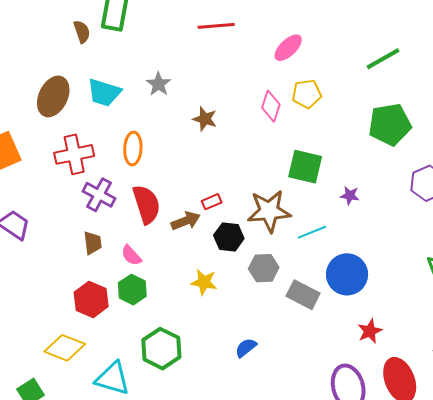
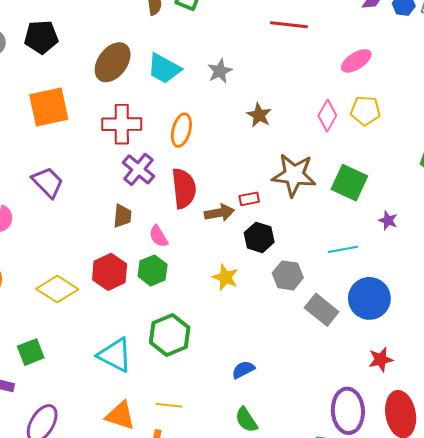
brown star: (269, 211) -> (294, 175), moved
yellow diamond: (65, 348) -> (57, 289), moved
blue semicircle: (246, 348) -> (243, 370), moved

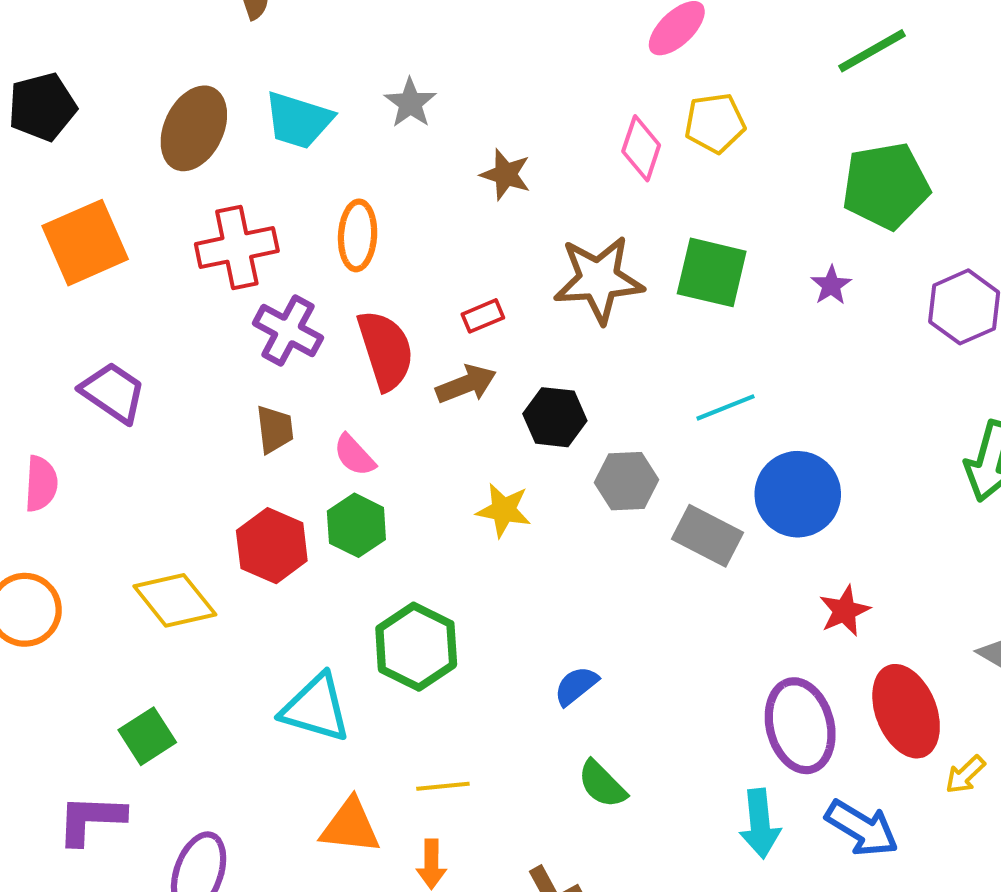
red rectangle: (249, 199) -> (483, 316), moved
purple star: (388, 220) -> (831, 285), moved, turned 30
yellow diamond: (57, 289) -> (175, 600), turned 30

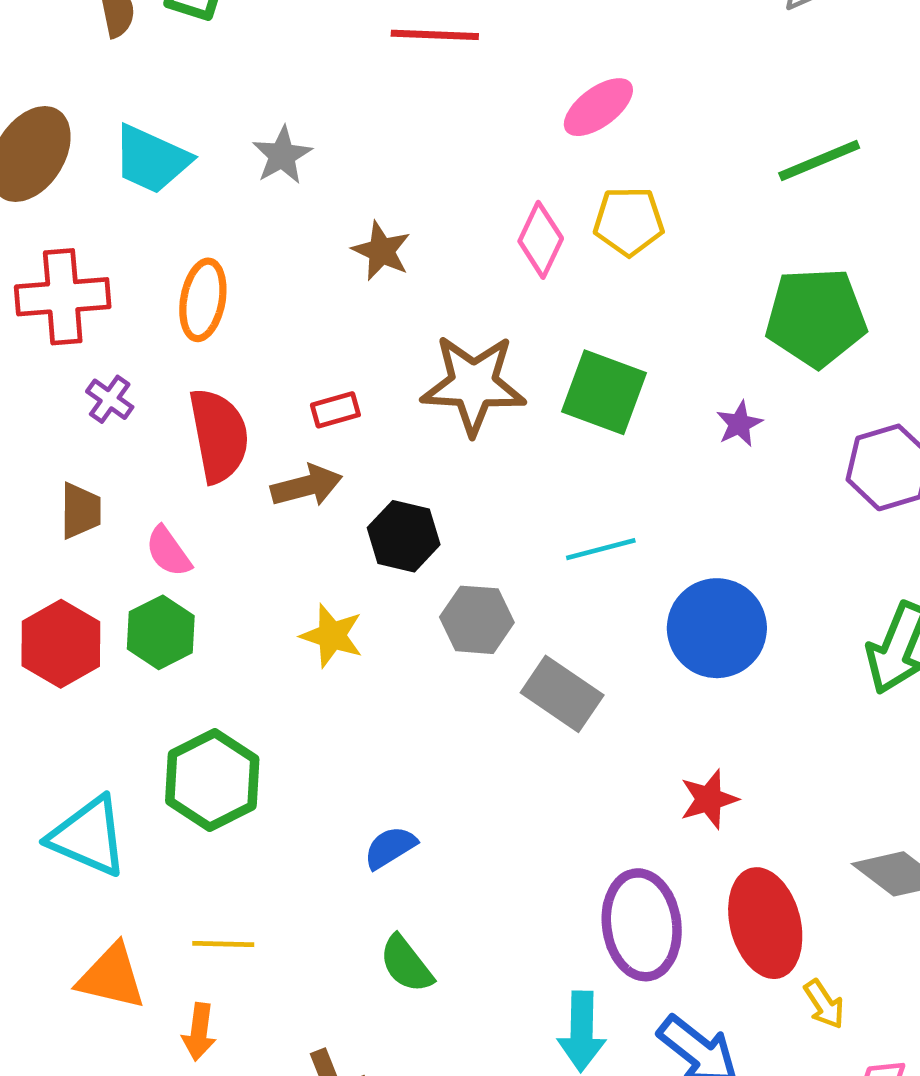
purple cross: (288, 331) -> (110, 399), size x0.6
blue circle: (798, 494) -> (717, 628), moved
yellow arrow: (965, 775) -> (824, 1004), turned -87

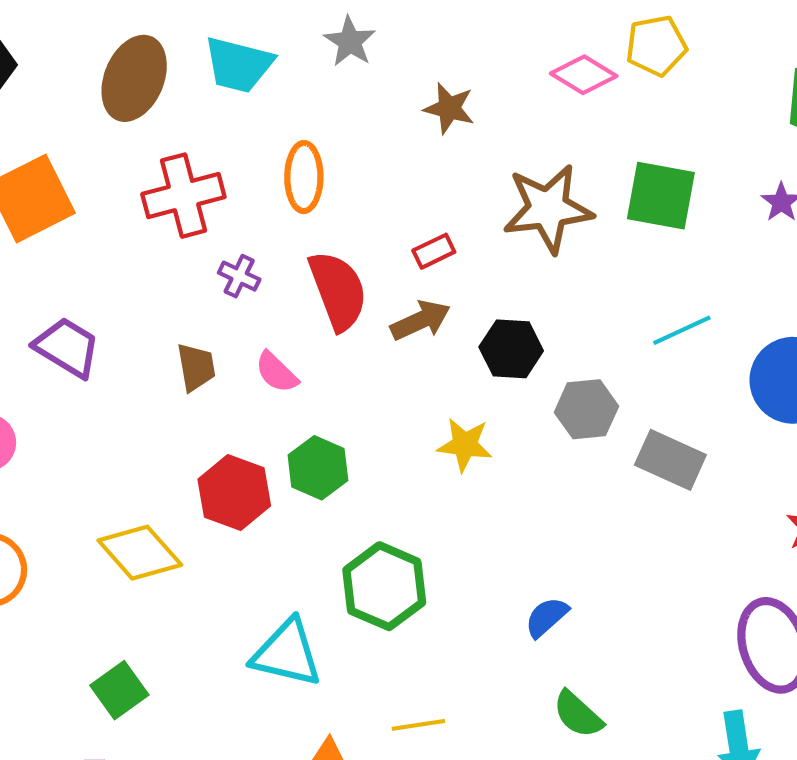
pink diamond: (541, 240) -> (584, 75), turned -74
brown trapezoid: (81, 511) -> (196, 367), moved
pink semicircle: (168, 552) -> (277, 372), moved

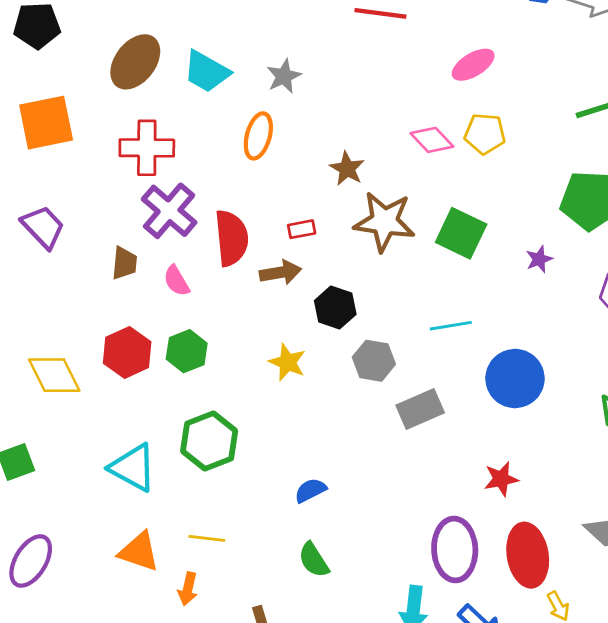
brown star: (449, 108) -> (347, 169), moved
orange ellipse: (304, 177) -> (258, 136), moved
purple cross: (239, 276) -> (169, 211), size x2.0
gray rectangle: (670, 460) -> (420, 409), turned -63

